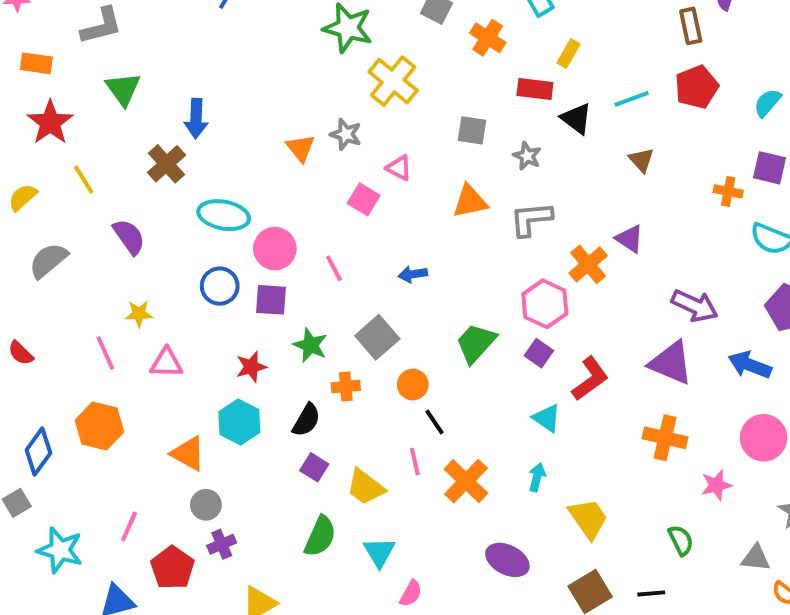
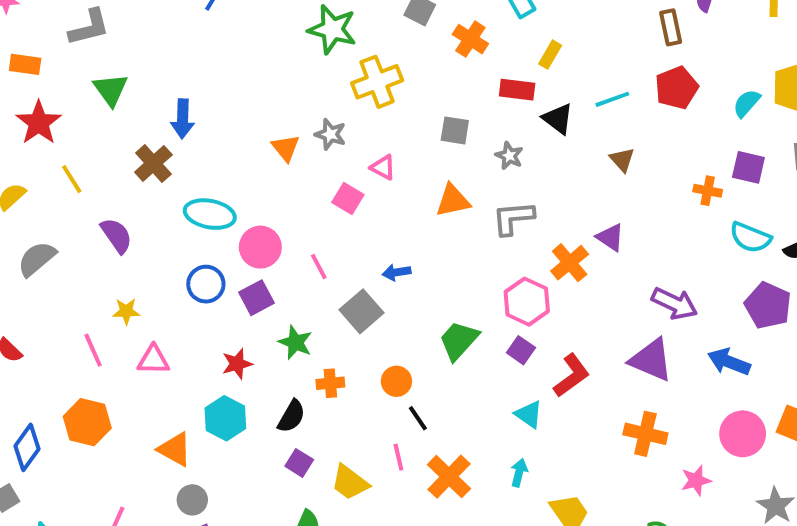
yellow cross: (393, 81) -> (377, 82), turned 30
purple square: (271, 300) -> (256, 298), turned -32
gray square: (377, 337) -> (361, 311), moved

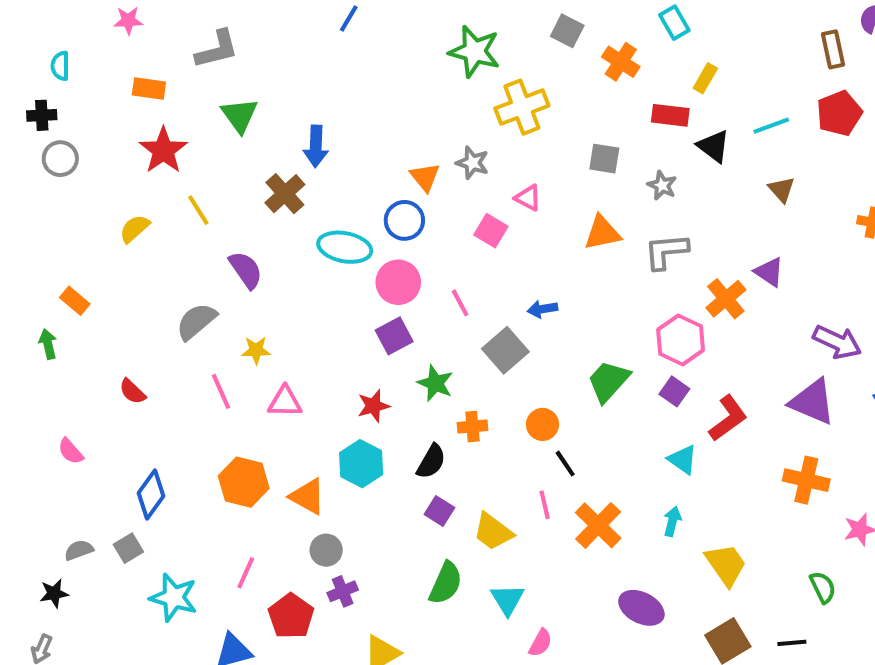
gray semicircle: (37, 259) -> (196, 321), moved
blue circle: (206, 284) -> (404, 220), moved
orange hexagon: (87, 422) -> (244, 482), moved

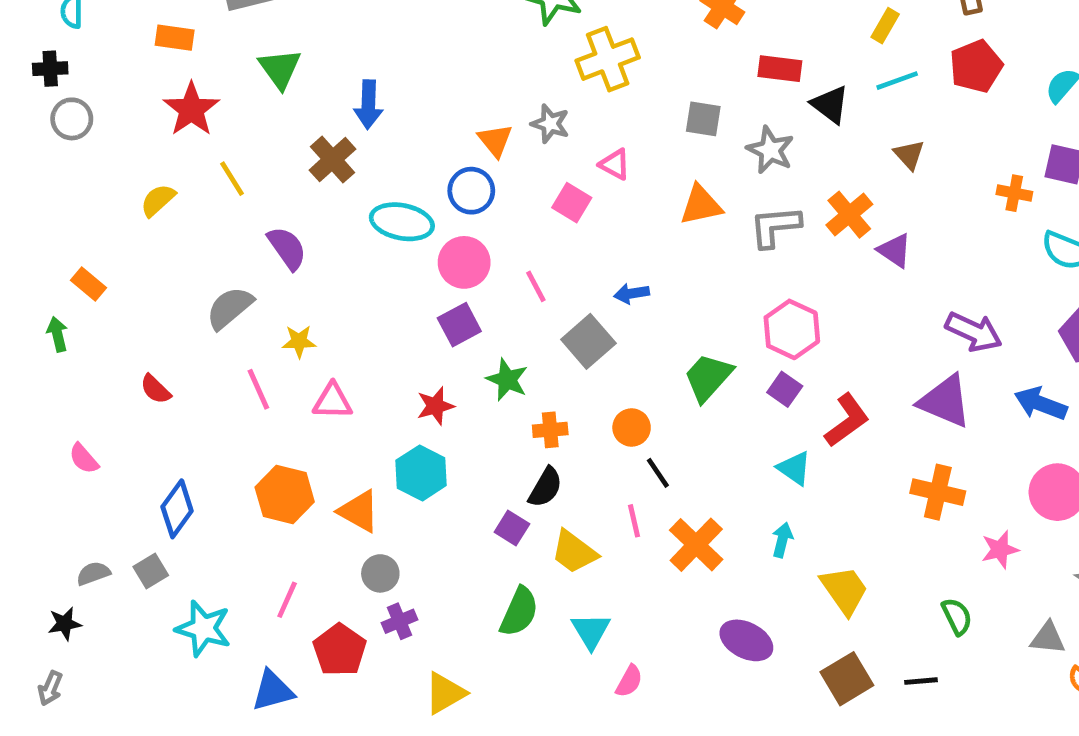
yellow rectangle: (705, 78) -> (885, 26), moved
gray star: (662, 185) -> (770, 150), size x1.4
orange cross: (726, 299) -> (849, 215), moved
black semicircle: (431, 462) -> (545, 487), moved

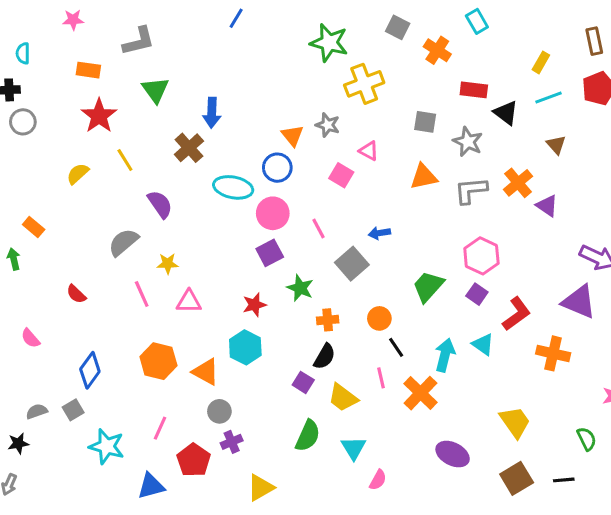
orange cross: (938, 492) -> (553, 353), moved
cyan arrow: (782, 540) -> (445, 355), moved, size x1.5

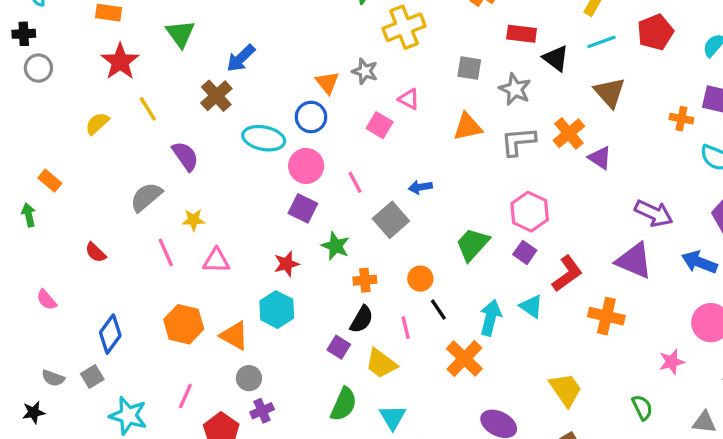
blue arrow: (212, 113) -> (241, 58), turned 44
brown triangle: (556, 145) -> (610, 93), size x1.5
purple square: (270, 253) -> (303, 208), turned -36
pink line: (381, 378) -> (406, 328), moved
gray semicircle: (37, 411) -> (53, 378), turned -140

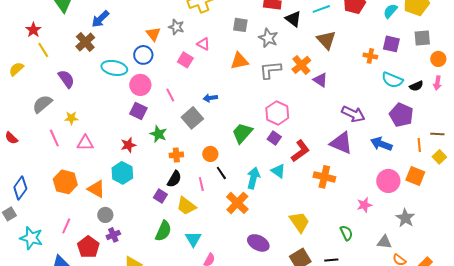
red star: (120, 62) -> (33, 30), moved, size x0.7
yellow semicircle: (97, 124) -> (16, 69), moved

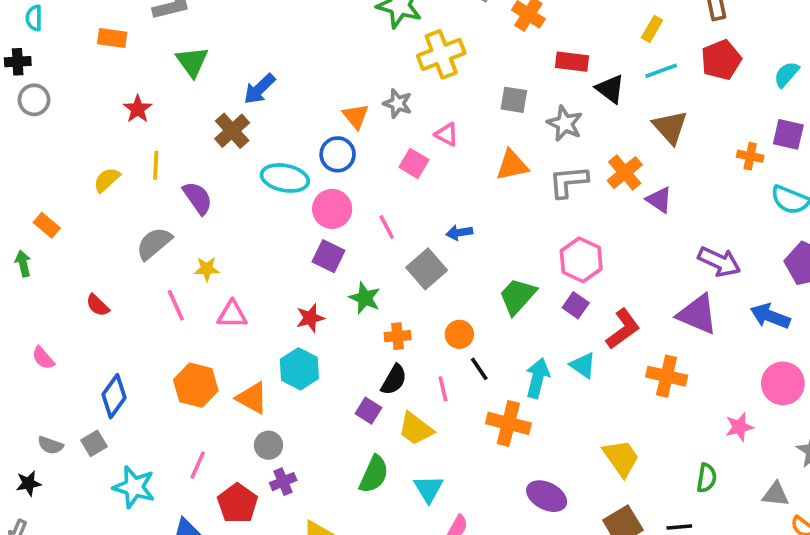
yellow line: (43, 50) -> (156, 165), moved, turned 35
orange cross: (237, 203) -> (508, 423), turned -30
green semicircle: (346, 233) -> (707, 478), turned 35

